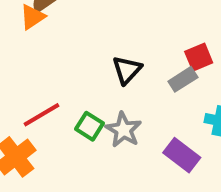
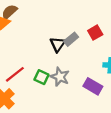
gray rectangle: (183, 79) -> (71, 39), moved

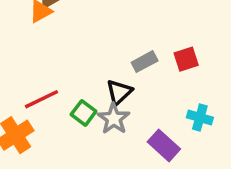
black triangle: (58, 44) -> (119, 92), moved

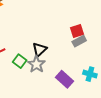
gray rectangle: (145, 62) -> (79, 41), moved
cyan cross: (200, 117) -> (90, 74), moved

